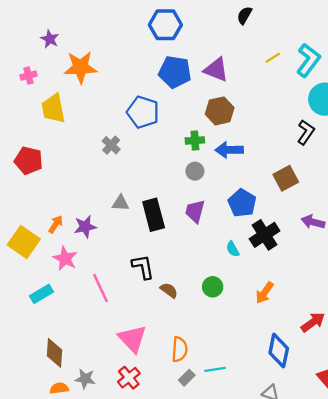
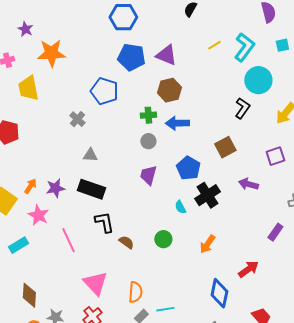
gray triangle: (121, 203) -> (90, 155), moved
black rectangle: (154, 215) -> (91, 189), moved, turned -56

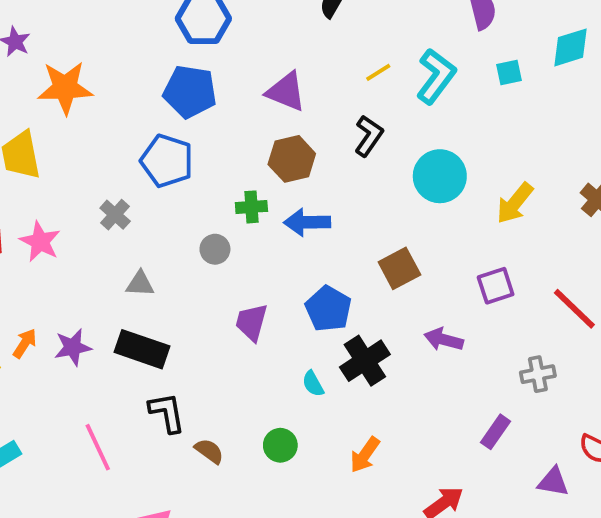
blue pentagon: (131, 57) -> (190, 92), moved
cyan circle: (258, 80) -> (440, 176), moved
black L-shape: (242, 108) -> (369, 136), moved
gray circle: (148, 141) -> (215, 249), moved
pink star: (38, 215) -> (40, 242), moved

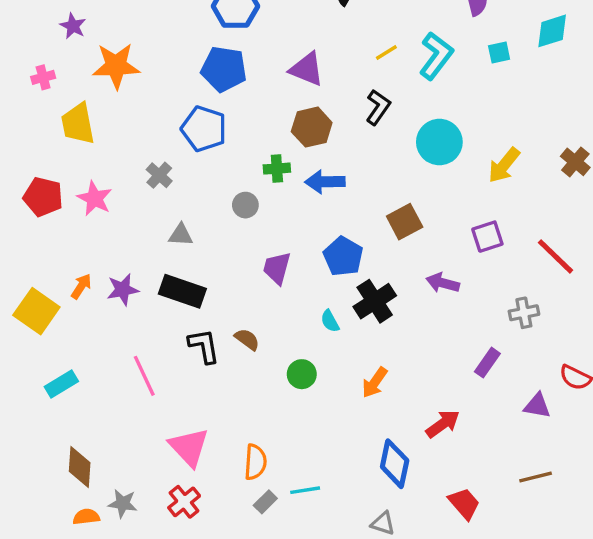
brown semicircle: (209, 451) -> (247, 339), moved

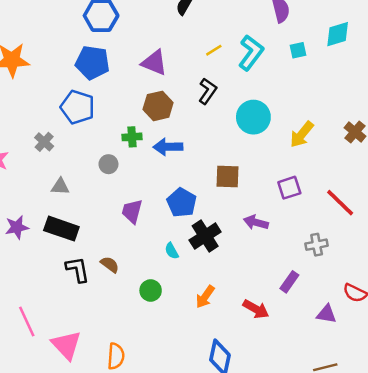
brown square: (405, 222) -> (227, 177), turned 30
pink line: (144, 376) -> (27, 321), moved
red arrow: (443, 424) -> (256, 309), moved, turned 65

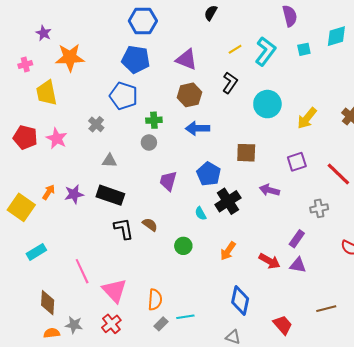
green cross: (132, 137) -> (154, 120), moved
purple triangle: (326, 314) -> (298, 265), moved

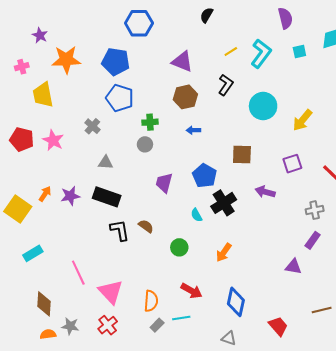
blue pentagon: (136, 59) -> (116, 62), moved
blue arrow: (198, 128) -> (193, 130), size x0.6
purple rectangle: (297, 239) -> (313, 240), moved
red arrow: (269, 261) -> (191, 291), moved

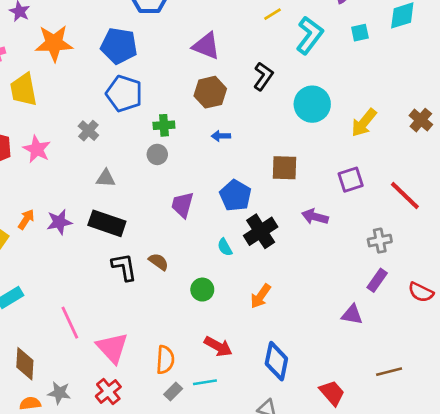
yellow line: (231, 51) -> (272, 14), moved

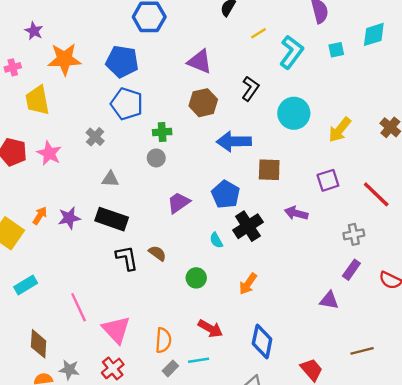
blue arrow: (221, 136) -> (234, 141), moved, size x2.0
purple trapezoid: (182, 205) -> (179, 203), turned 40

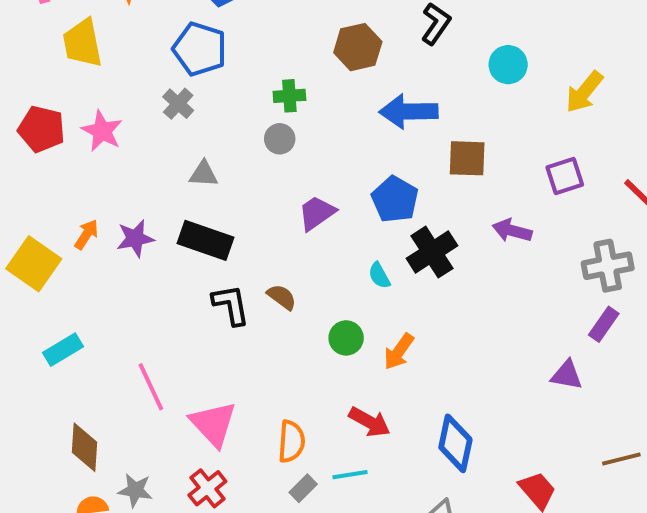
blue pentagon: (127, 104) -> (200, 49), moved
cyan circle: (294, 113) -> (508, 65), size x0.7
gray cross: (354, 234) -> (608, 266), size x1.4
orange arrow: (248, 284) -> (399, 352), moved

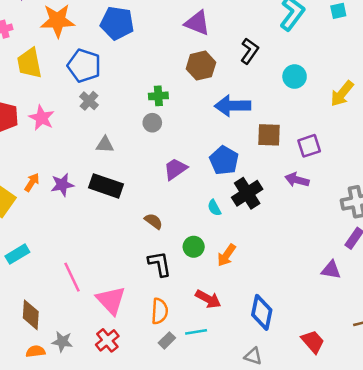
blue pentagon: (200, 49) -> (84, 66), moved
purple square: (565, 176) -> (309, 146), moved
black L-shape: (231, 305) -> (160, 264), moved

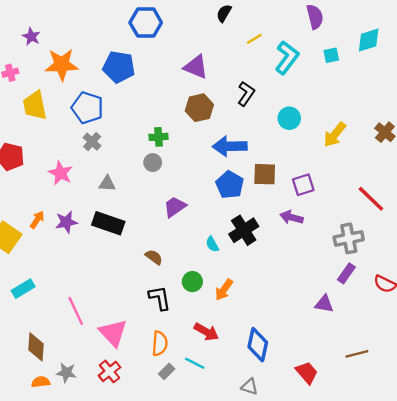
pink star: (42, 118) -> (61, 173), moved
blue pentagon: (224, 160) -> (230, 185), moved
cyan line: (196, 332) -> (195, 363), turned 36

